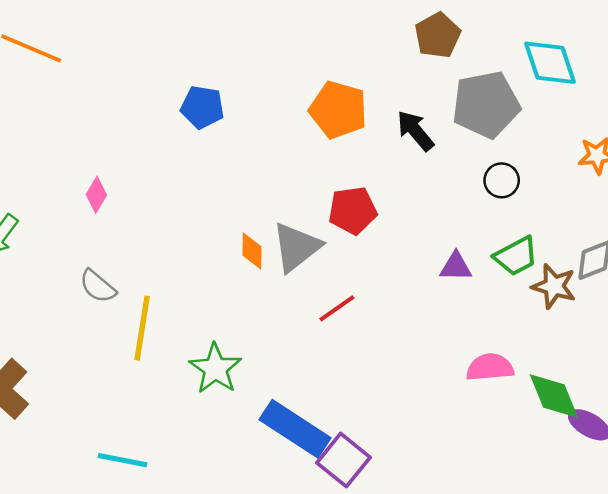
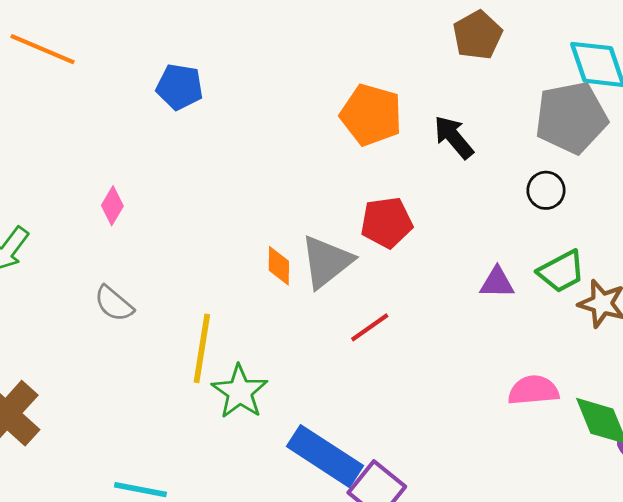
gray pentagon: (486, 105) -> (571, 118), moved
blue pentagon: (202, 107) -> (180, 87), moved
yellow line: (142, 328) -> (202, 348), moved

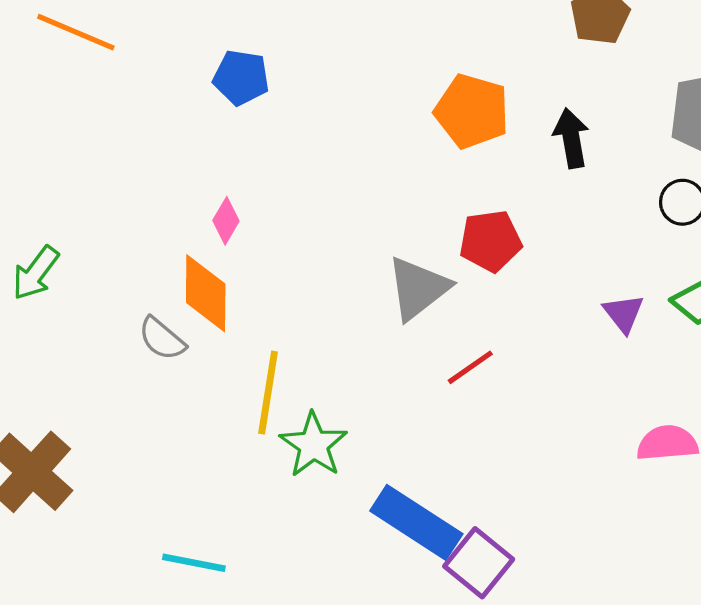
black arrow: (454, 137) -> (571, 138), turned 30
pink diamond: (112, 206) -> (226, 221), moved
orange diamond: (279, 266) -> (206, 293), moved, size x1.6
purple triangle: (497, 283) -> (624, 313), turned 51

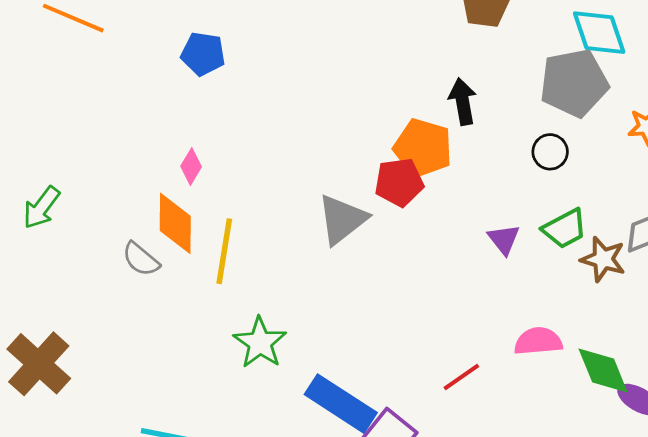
orange pentagon: (472, 111) -> (423, 148), moved
red line: (470, 367) -> (461, 377), moved
yellow line: (268, 393) -> (224, 251), moved

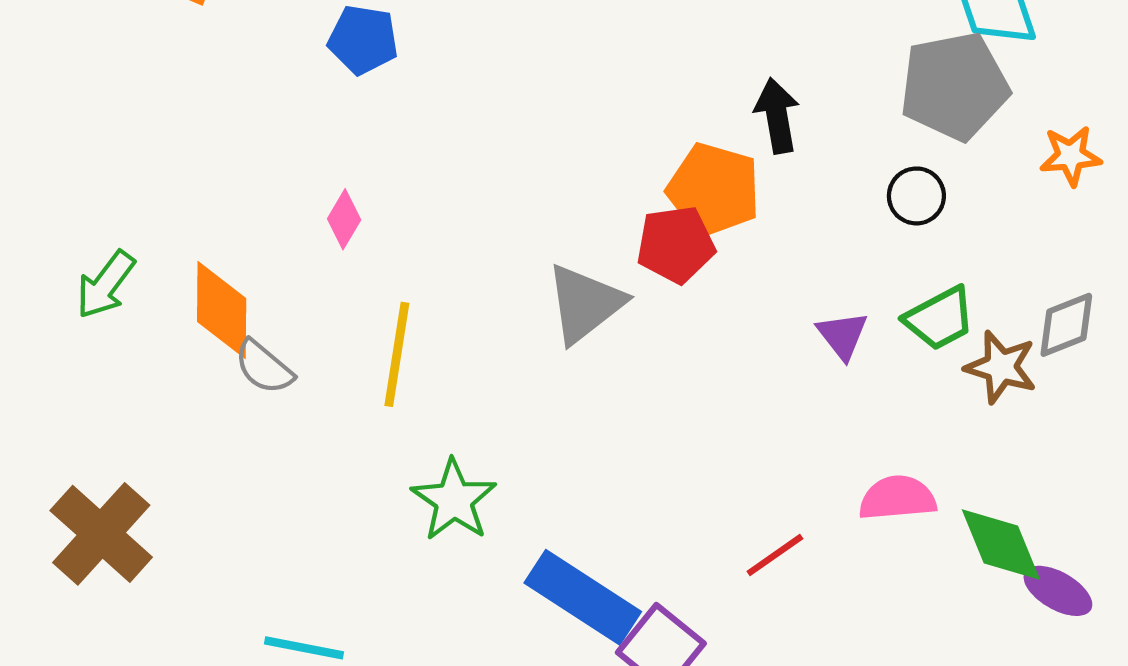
orange diamond: (175, 223) -> (222, 310), moved

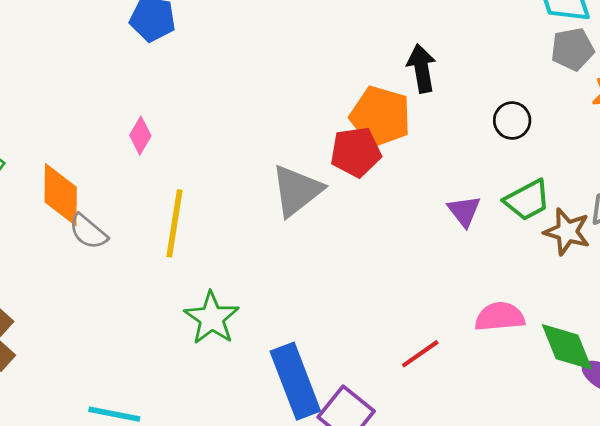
gray pentagon: (954, 86) -> (572, 49), moved, size x0.6
blue rectangle: (583, 597) -> (295, 381), turned 36

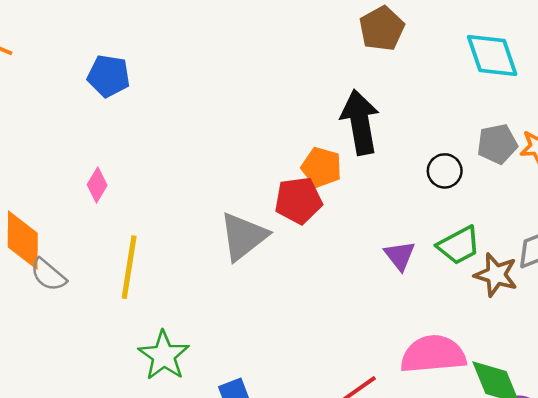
gray pentagon: (572, 49) -> (497, 144), moved
black arrow: (422, 68) -> (360, 122), size x1.4
orange pentagon: (380, 116) -> (322, 167), size x0.7
pink semicircle: (500, 317) -> (433, 354), size x1.4

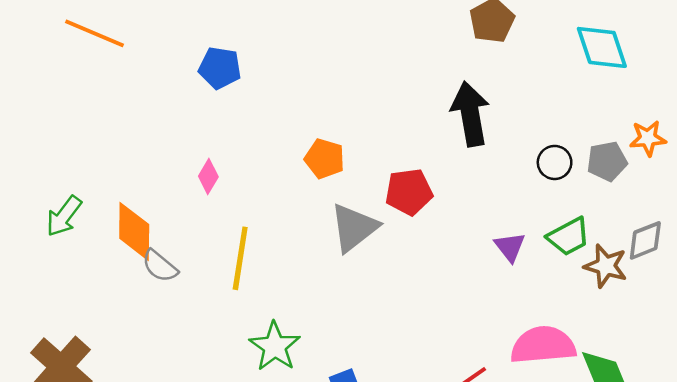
gray pentagon: (497, 144) -> (607, 161), moved
orange pentagon: (322, 167) -> (325, 159), moved

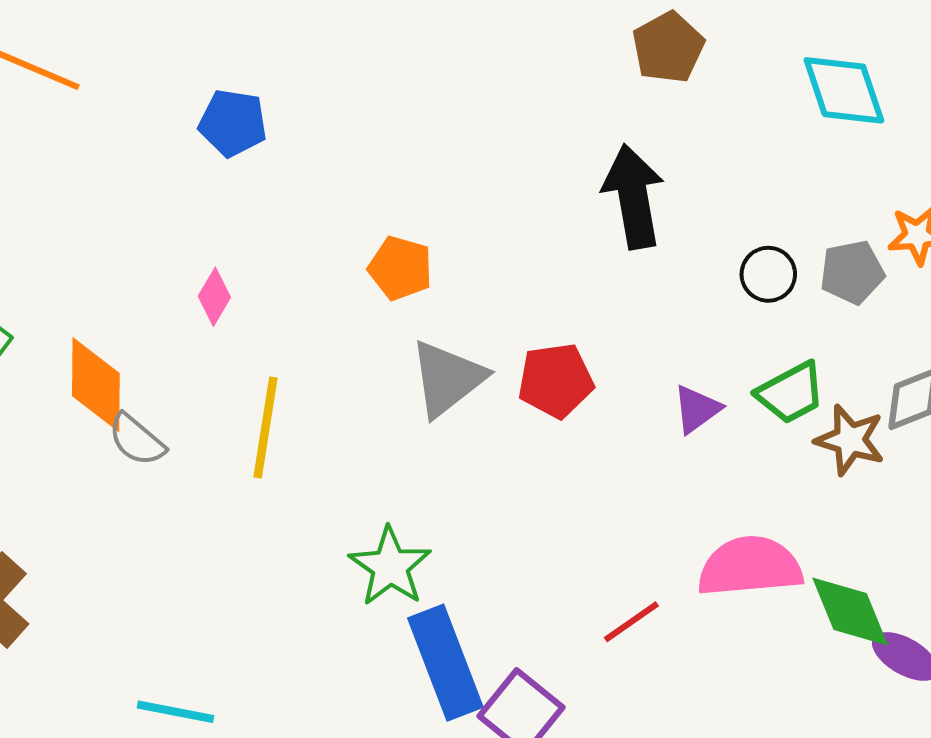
red pentagon: (409, 192) -> (556, 381), moved
purple triangle: (510, 247) -> (697, 409), turned 32
green star: (275, 346) -> (390, 567), moved

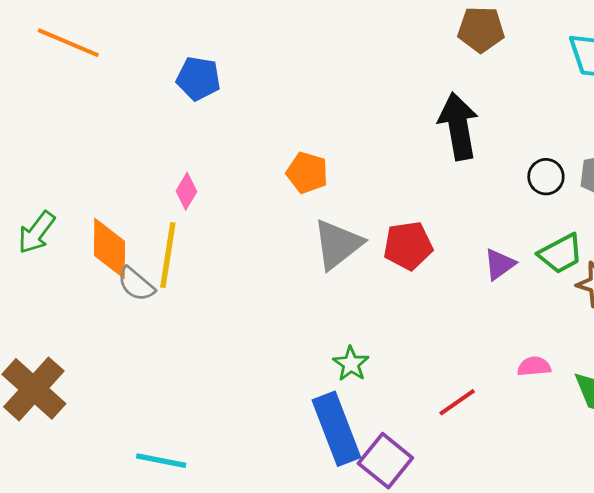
brown pentagon: (668, 47) -> (481, 29), turned 30
yellow line: (265, 428) -> (168, 255), moved
green star: (390, 567) -> (351, 364), moved, size x0.7
pink semicircle: (750, 567) -> (534, 366), size x0.5

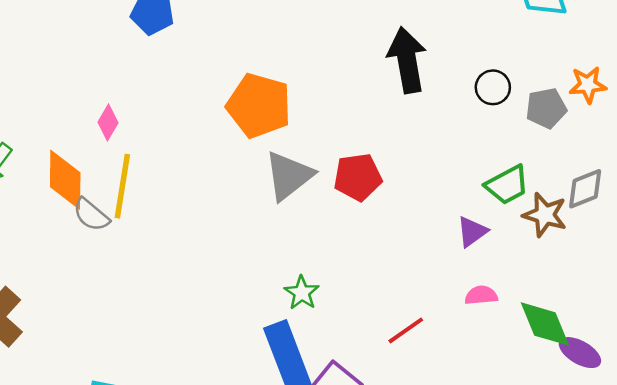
orange pentagon: (307, 173) -> (259, 106), size x1.6
black circle: (546, 177) -> (493, 87), moved
pink diamond: (186, 191) -> (108, 122), moved
purple triangle: (500, 264) -> (472, 232), moved

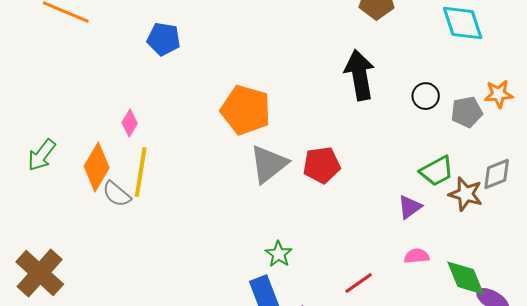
orange diamond: (65, 180) -> (97, 167), turned 30

